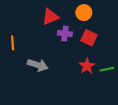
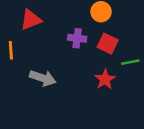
red triangle: (50, 17) -> (31, 20), moved
green line: (107, 69) -> (130, 62), moved

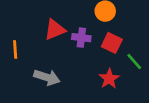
red triangle: (31, 20) -> (55, 30), moved
green line: (130, 62) -> (134, 61), turned 60

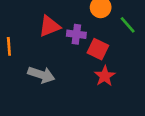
red square: (112, 43) -> (98, 49), moved
green line: (134, 61) -> (128, 25), moved

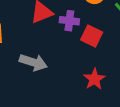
red star: (105, 76) -> (94, 79), moved

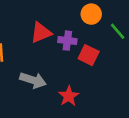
red star: (94, 79) -> (69, 96), moved

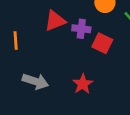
gray arrow: (33, 80) -> (35, 81), moved

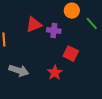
red square: (102, 43) -> (71, 54), moved

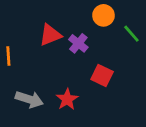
purple cross: (54, 31) -> (78, 43), turned 32
red star: (55, 73) -> (67, 99), moved

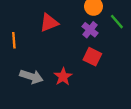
purple cross: (78, 43) -> (90, 30), moved

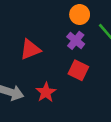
red triangle: (49, 23) -> (30, 50), moved

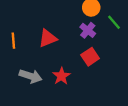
red square: (78, 70) -> (90, 57), turned 30

